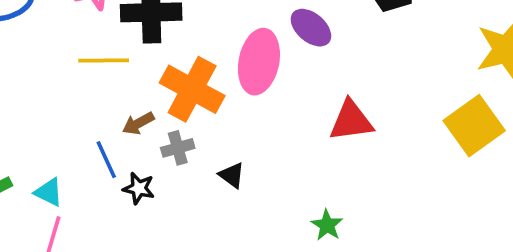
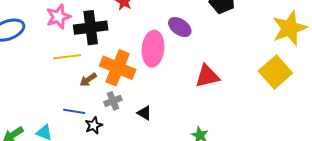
brown arrow: (138, 123) -> (88, 80), moved
blue line: (106, 160) -> (74, 111), turned -50
black star: (139, 188) -> (94, 125), turned -30

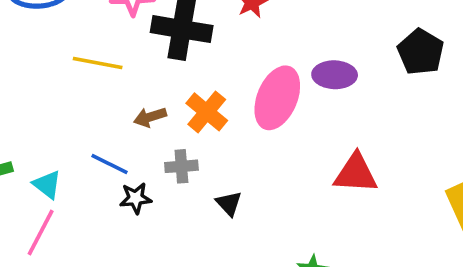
purple ellipse: (180, 27) -> (335, 75), turned -50
yellow line: (67, 57) -> (98, 63), moved
orange cross: (118, 68) -> (207, 112), size x0.7

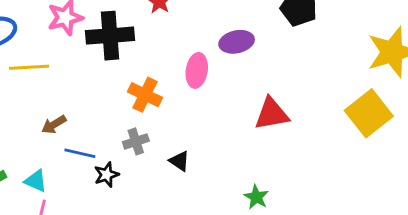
yellow line: (98, 63) -> (29, 67), moved
pink ellipse: (277, 98) -> (197, 70), size x0.7
brown arrow: (150, 117) -> (54, 125), moved

